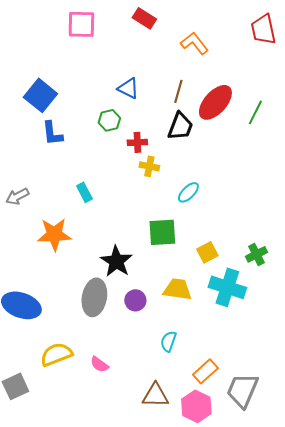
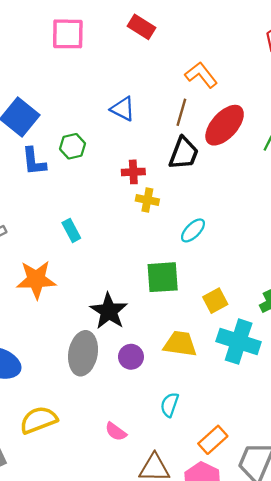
orange L-shape: (194, 43) -> (201, 75), moved
green hexagon: (109, 120) -> (72, 146), moved
pink semicircle: (99, 364) -> (116, 432), moved

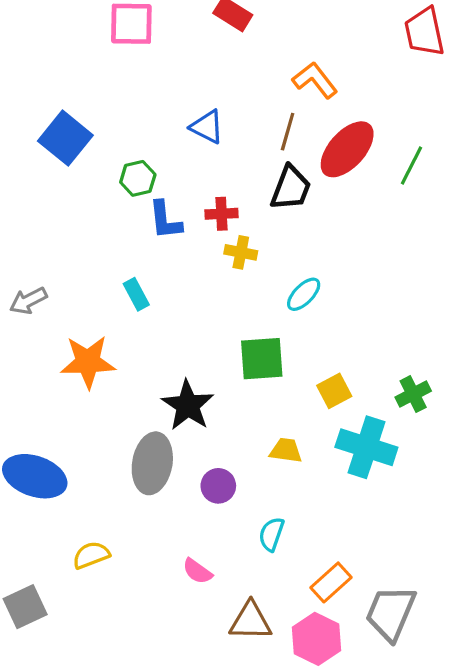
blue L-shape: (34, 161) -> (165, 220), moved
yellow trapezoid: (180, 344) -> (286, 450), size x0.7
purple circle: (131, 357) -> (218, 486), moved
yellow semicircle: (39, 420) -> (91, 555), size x0.7

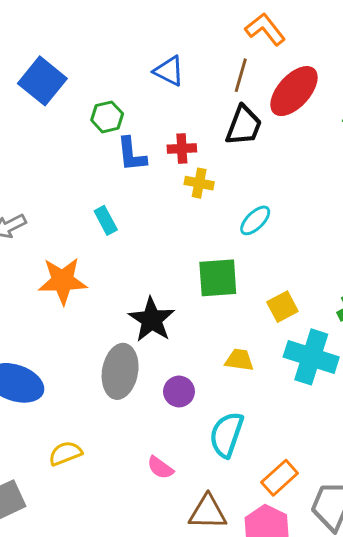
cyan semicircle: (271, 534) -> (226, 435), size x1.5

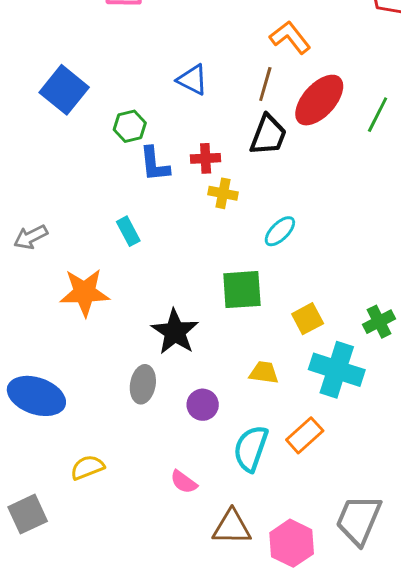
gray ellipse: (120, 371) -> (143, 384), size x0.7
orange rectangle: (280, 478) -> (305, 435), moved

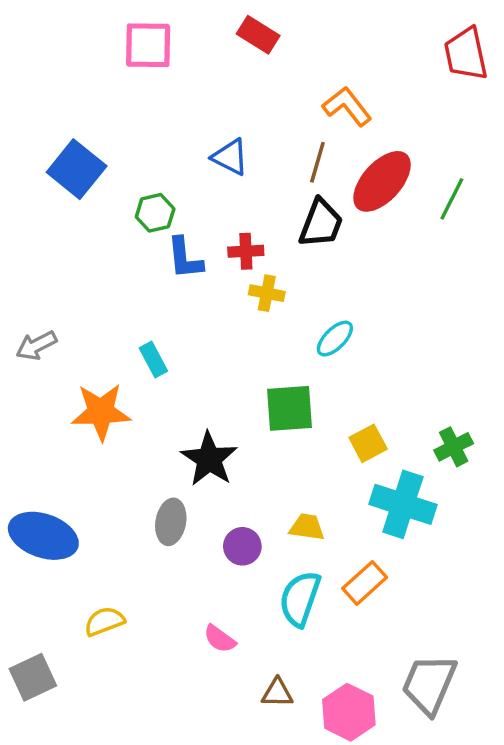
cyan rectangle: (128, 231) -> (153, 359), moved
yellow trapezoid: (264, 373) -> (307, 527), moved
brown triangle: (232, 527) -> (277, 693), size x0.7

